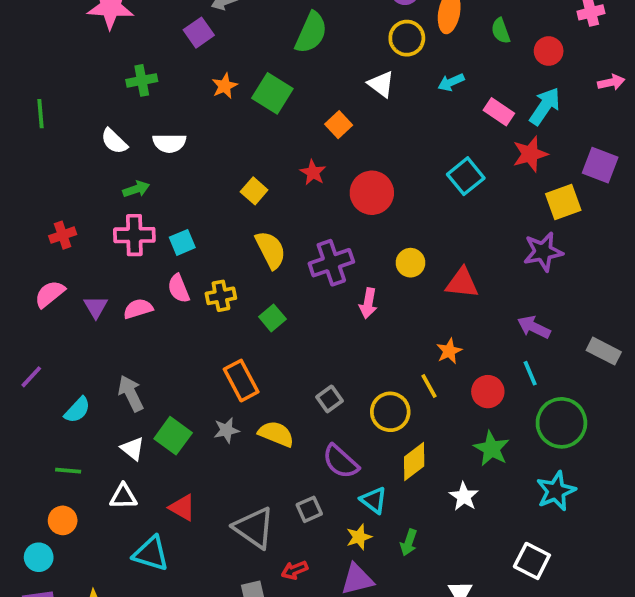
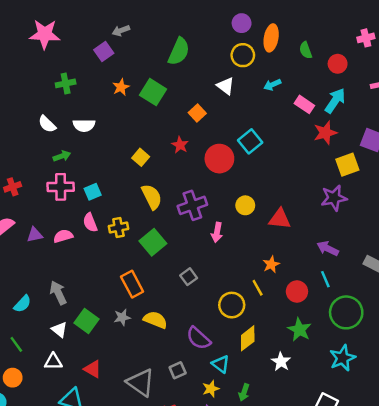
cyan square: (466, 176) -> (250, 141), moved
purple triangle: (96, 307) -> (35, 235), turned 49
green square: (272, 318) -> (153, 242), size x1.5
gray square: (330, 399) -> (189, 277), moved
green line: (68, 471) -> (16, 344), turned 49

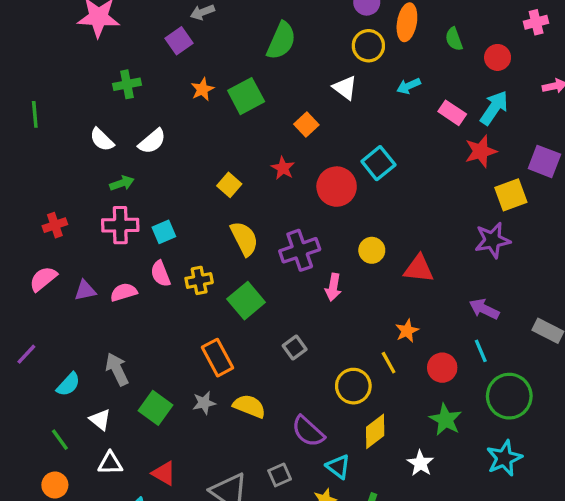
green square: (153, 92) -> (246, 96), turned 30
white semicircle: (84, 125) -> (152, 141), turned -40
white triangle: (59, 330) -> (100, 420), moved

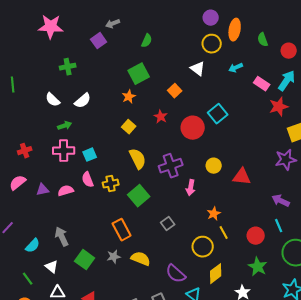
green semicircle: (281, 41) -> (147, 41), moved, size x0.6
orange star: (202, 89) -> (129, 97), moved
orange star: (407, 331) -> (214, 214), moved

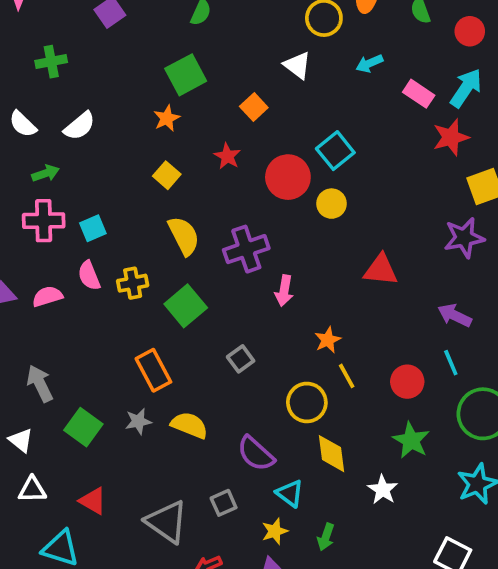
yellow circle: (214, 166) -> (332, 204), moved
yellow diamond: (216, 274) -> (332, 454), turned -60

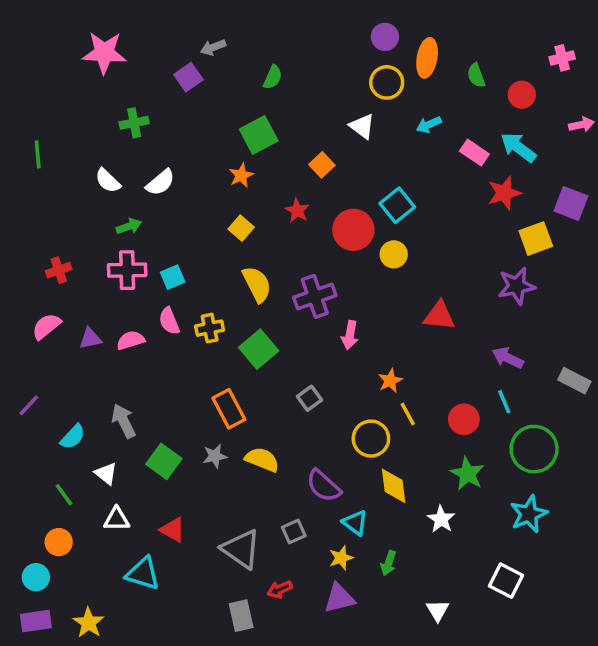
cyan arrow: (466, 88) -> (518, 147), turned -87

